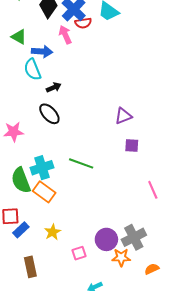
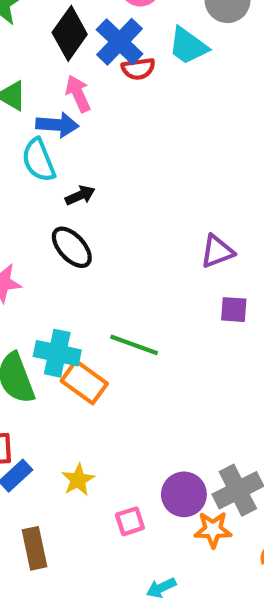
pink arrow: (65, 35) -> (78, 94), moved
cyan cross: (42, 168) -> (57, 353), turned 30
orange rectangle: (44, 192) -> (84, 382), moved

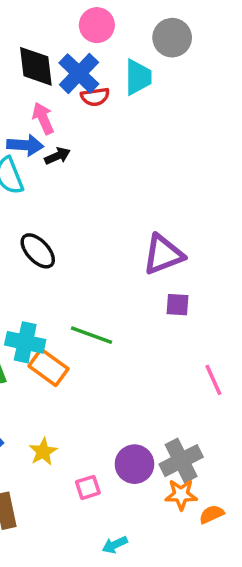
black diamond: (70, 33) -> (36, 66), turned -42
cyan trapezoid: (188, 46) -> (138, 77), turned -126
black arrow: (80, 195) -> (57, 156), moved
purple triangle: (217, 251) -> (163, 254), size x1.4
orange star: (213, 530) -> (181, 495), moved

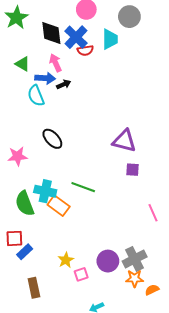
purple triangle: (163, 254) -> (124, 141), turned 35
yellow star: (43, 452) -> (66, 260), moved

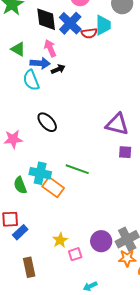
red semicircle: (85, 50) -> (89, 33), moved
green semicircle: (25, 204) -> (20, 185), size x0.7

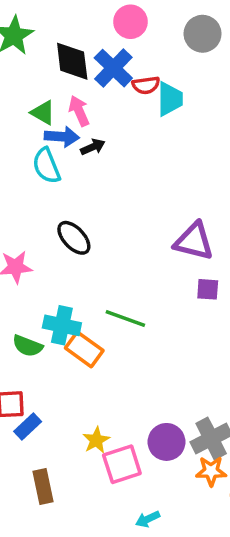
cyan trapezoid: (103, 25) -> (170, 99), moved
green triangle: (18, 49) -> (43, 113), moved
green semicircle: (20, 185) -> (28, 346), turned -48
pink square: (75, 254) -> (122, 464), size x1.6

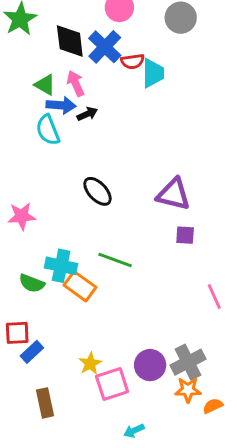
black ellipse: (74, 238) -> (97, 191), moved

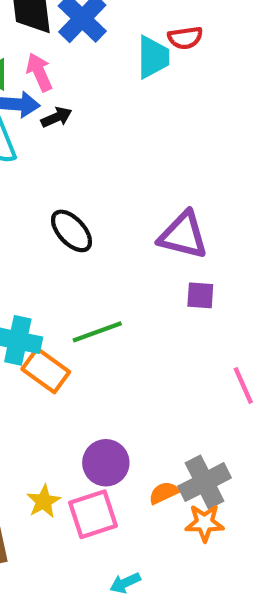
red semicircle: (133, 61) -> (185, 38), moved
green line: (115, 260) -> (97, 332), turned -40
yellow star: (90, 364) -> (44, 501), moved
purple circle: (150, 365) -> (106, 463), moved
orange semicircle: (213, 406) -> (164, 493), moved

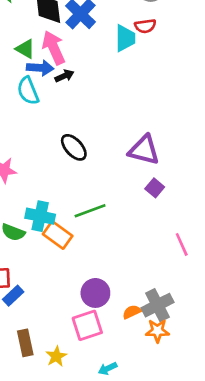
pink arrow: (39, 72) -> (54, 48), size x1.4
purple square: (200, 295) -> (155, 188), turned 36
yellow star: (44, 501) -> (56, 356), moved

